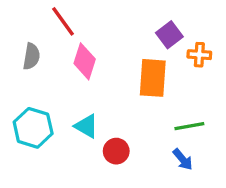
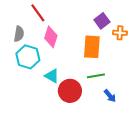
green line: (189, 126) -> (96, 76), moved
cyan hexagon: (33, 128) -> (28, 57), moved
red circle: (116, 151) -> (70, 91), size x1.5

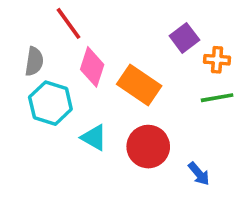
orange rectangle: (92, 47) -> (139, 85), moved, turned -60
green line: (96, 76) -> (217, 98), moved
red circle: (70, 91) -> (148, 147), moved

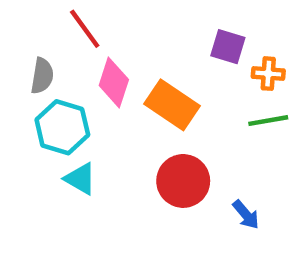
purple square: (184, 38) -> (228, 47), turned -36
cyan triangle: (94, 138) -> (80, 179), moved

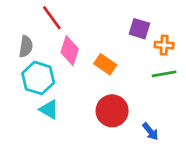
orange rectangle: (172, 105) -> (105, 64), size x0.7

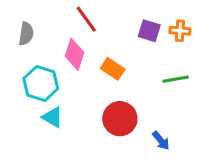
red line: (52, 18) -> (86, 19), moved
orange cross: (164, 45) -> (180, 31), moved
gray semicircle: (26, 46) -> (26, 34), moved

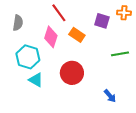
orange cross: (180, 31) -> (124, 13), moved
orange rectangle: (113, 69) -> (77, 35), moved
red circle: (120, 119) -> (72, 73), moved

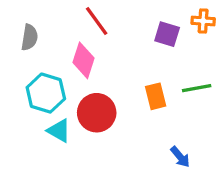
orange rectangle: (77, 35) -> (156, 96), moved, turned 42
red circle: (72, 73) -> (97, 113), moved

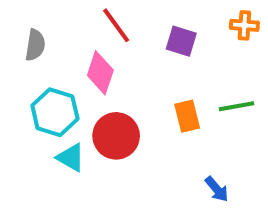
purple square: (167, 34) -> (181, 41), moved

